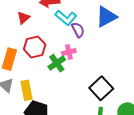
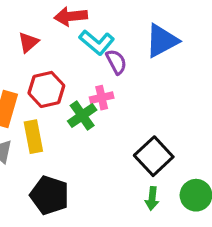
yellow rectangle: (27, 90) -> (33, 137), moved

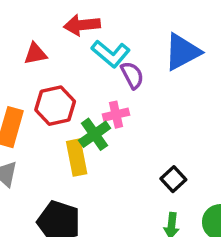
red triangle: (28, 42) -> (35, 54), turned 30
yellow rectangle: (33, 137) -> (77, 158), moved
black square: (154, 156) -> (173, 179), size x0.6

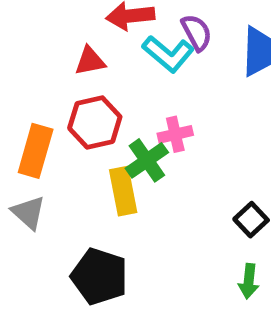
red triangle: (35, 54) -> (90, 61), moved
purple semicircle: (132, 75) -> (197, 33), moved

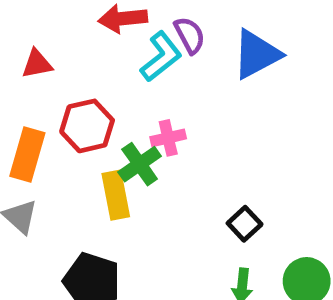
cyan L-shape: (168, 54) -> (161, 57), turned -78
red triangle: (90, 61) -> (37, 64), moved

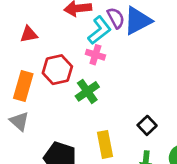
blue triangle: (257, 54) -> (138, 21), moved
pink cross: (168, 138) -> (95, 55), moved, turned 30
yellow rectangle: (116, 195) -> (105, 144), moved

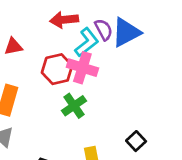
pink cross: (95, 55) -> (82, 68), size x1.5
red hexagon: (57, 70) -> (57, 69), moved

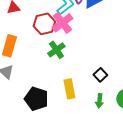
pink cross: (82, 68) -> (62, 23), turned 35

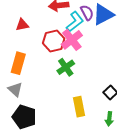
black pentagon: (36, 99) -> (24, 117), moved

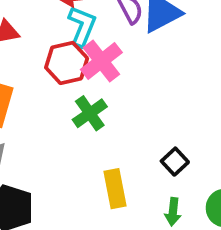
cyan L-shape: (75, 22) -> (82, 26), moved, turned -30

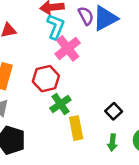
red hexagon: (67, 63) -> (46, 79), moved
green cross: (90, 113) -> (60, 104), moved

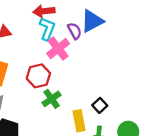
purple semicircle: (86, 16) -> (75, 31), moved
yellow rectangle: (76, 128) -> (79, 121), moved

